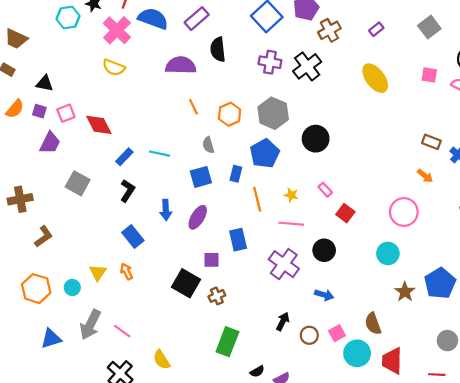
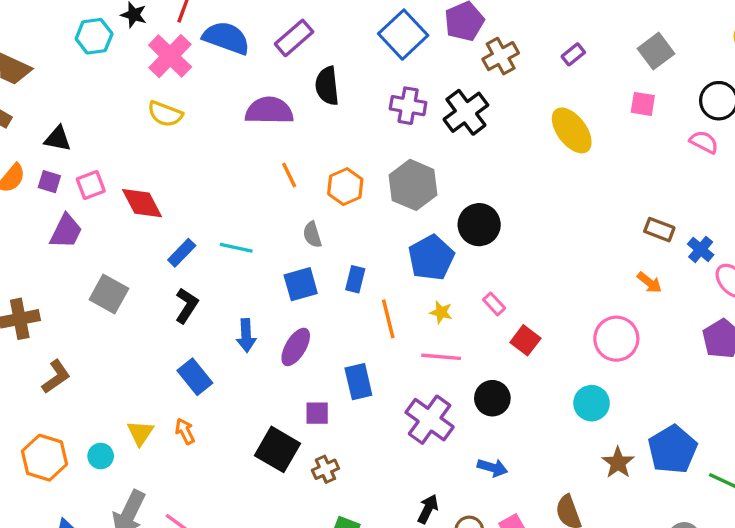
pink square: (429, 75) -> (643, 104), moved
blue pentagon: (265, 154) -> (431, 258), moved

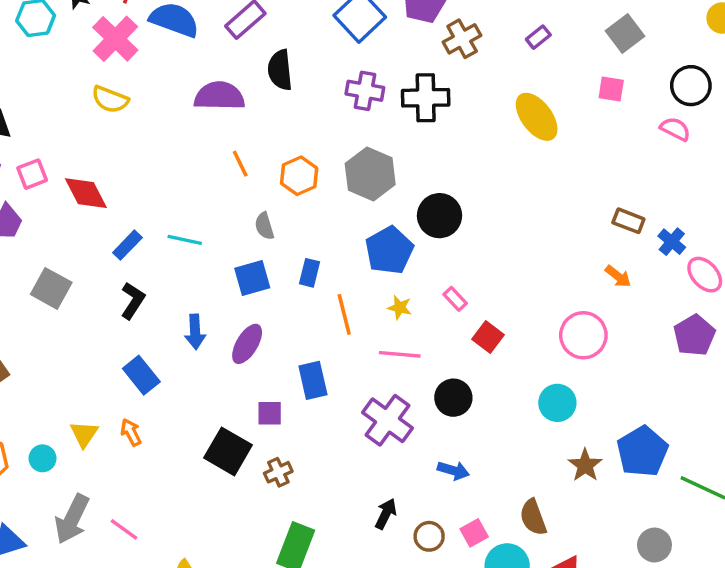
black cross: (466, 112) -> (426, 98), turned 36

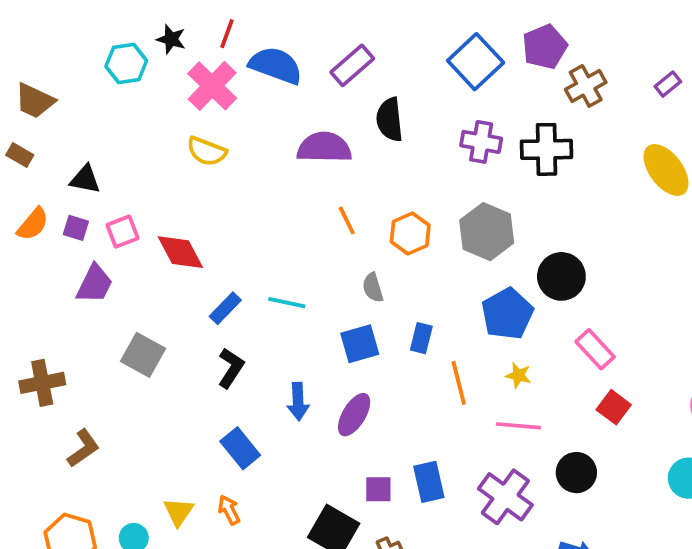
pink rectangle: (455, 299) -> (595, 349), moved, size x1.5
blue rectangle: (313, 380) -> (429, 482), moved

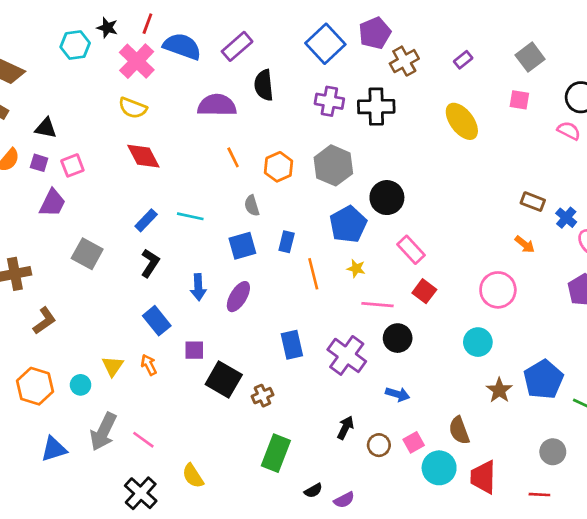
red diamond: (180, 252) -> (143, 156), moved
pink line: (518, 426) -> (378, 305), moved
purple square: (378, 489) -> (194, 350), moved

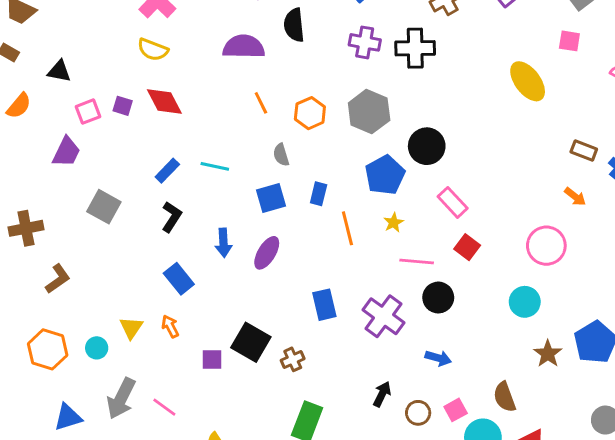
yellow ellipse: (462, 121) -> (528, 81), moved
purple square: (39, 163) -> (123, 106), moved
yellow star: (356, 268) -> (394, 223), turned 30
purple square: (194, 350) -> (212, 359), moved

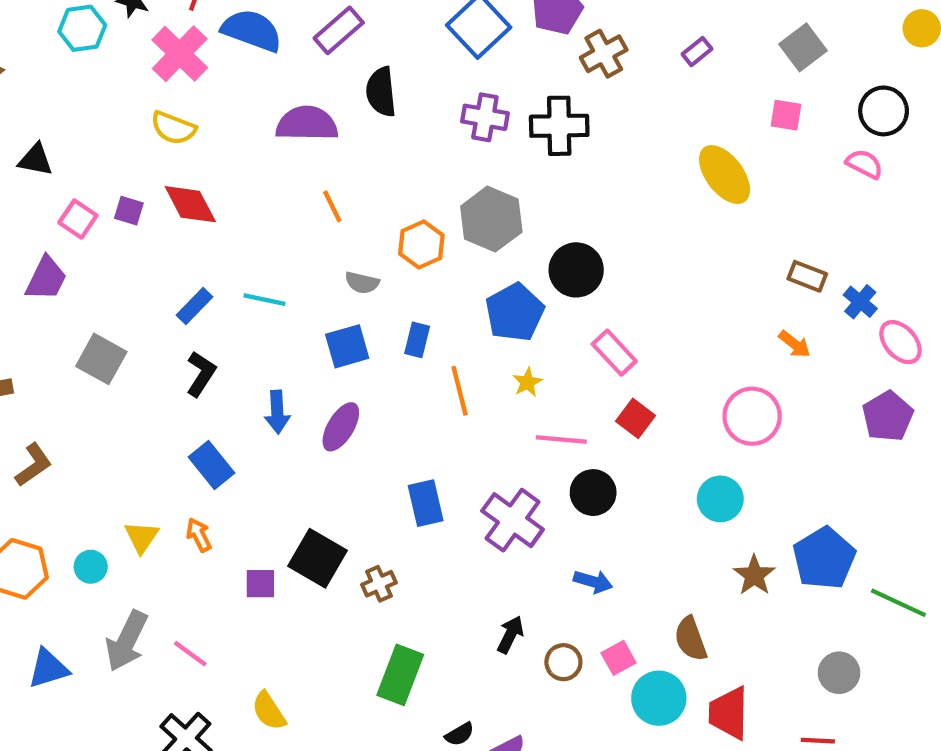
pink square: (88, 112) -> (78, 219), turned -35
orange hexagon: (310, 113) -> (421, 245), moved
gray semicircle: (281, 155) -> (362, 283), turned -60

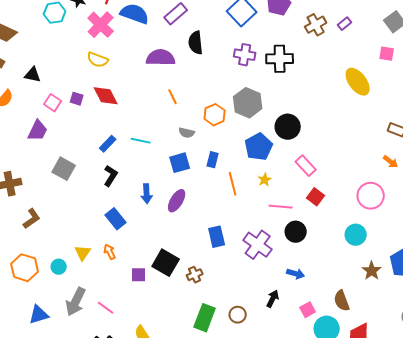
brown cross: (604, 54) -> (316, 25), moved
black arrow: (510, 635) -> (273, 299), moved
brown circle: (563, 662) -> (238, 315), moved

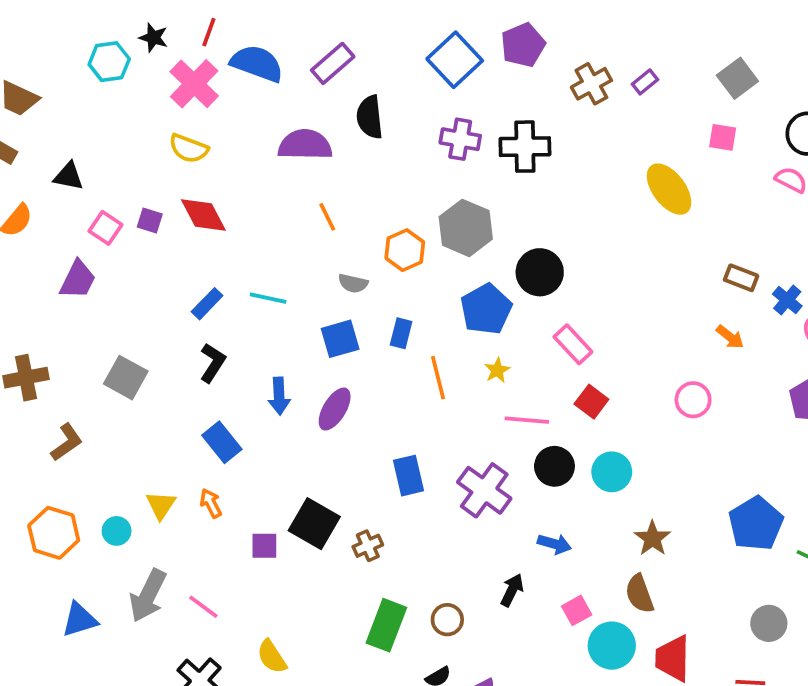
gray square: (64, 169) -> (126, 378), moved
pink circle: (371, 196) -> (693, 400), size x0.7
cyan circle: (356, 235) -> (612, 472), moved
brown star: (372, 271) -> (652, 538), moved

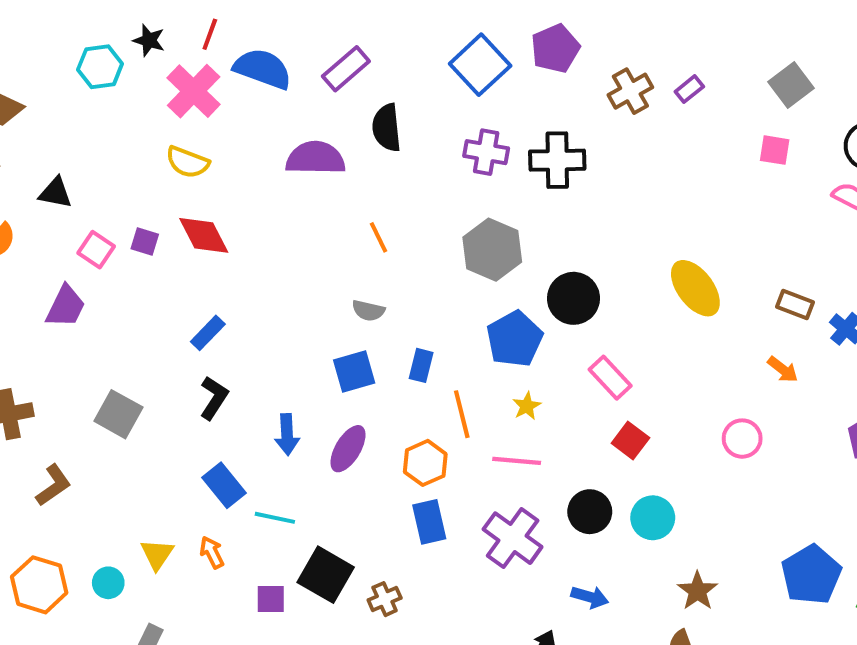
yellow ellipse: (669, 189) -> (695, 288), moved
orange line: (327, 217) -> (378, 237), moved
orange hexagon: (405, 250) -> (425, 463), moved
cyan line: (268, 298) -> (275, 518), moved
pink line: (527, 420) -> (517, 461), moved

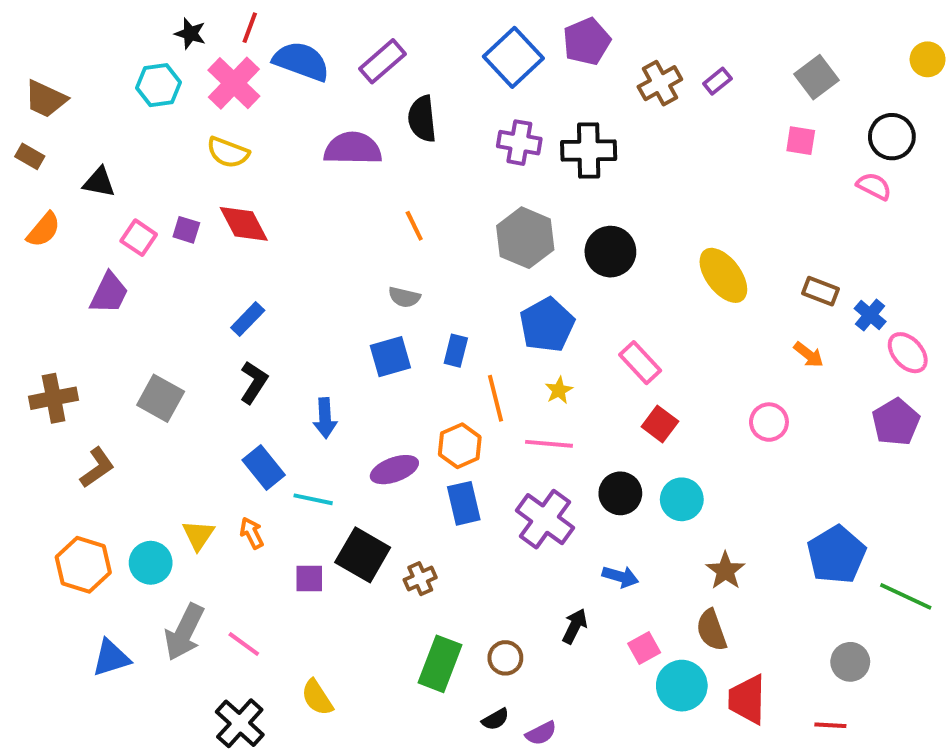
cyan hexagon: (100, 67) -> (159, 85), moved
black circle: (574, 298) -> (610, 252), moved
purple ellipse: (348, 449) -> (394, 470), moved, turned 39
cyan circle: (108, 583) -> (151, 563), size x1.4

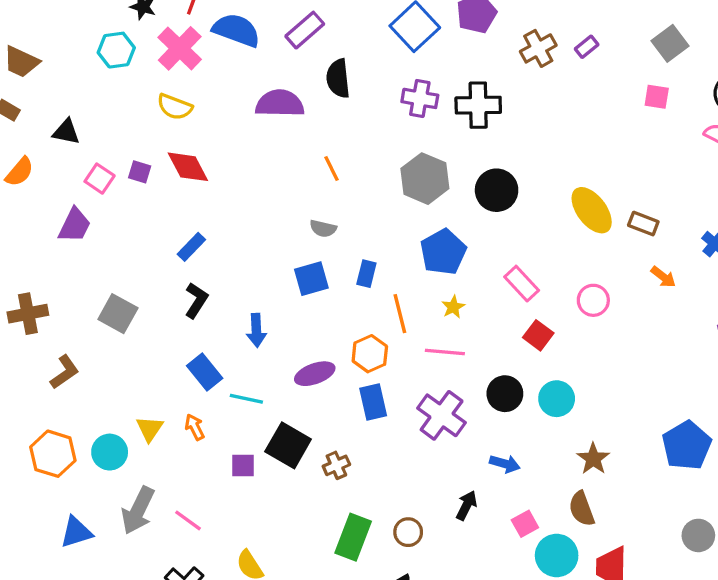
brown rectangle: (821, 291) -> (643, 224), moved
pink circle: (769, 422) -> (593, 300), moved

